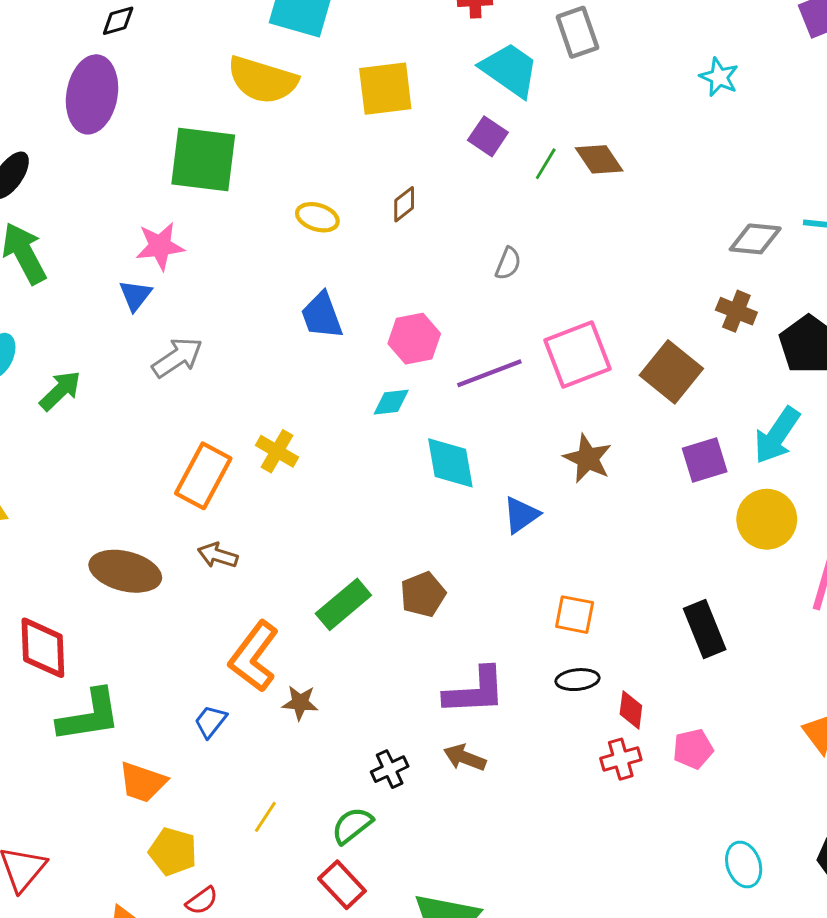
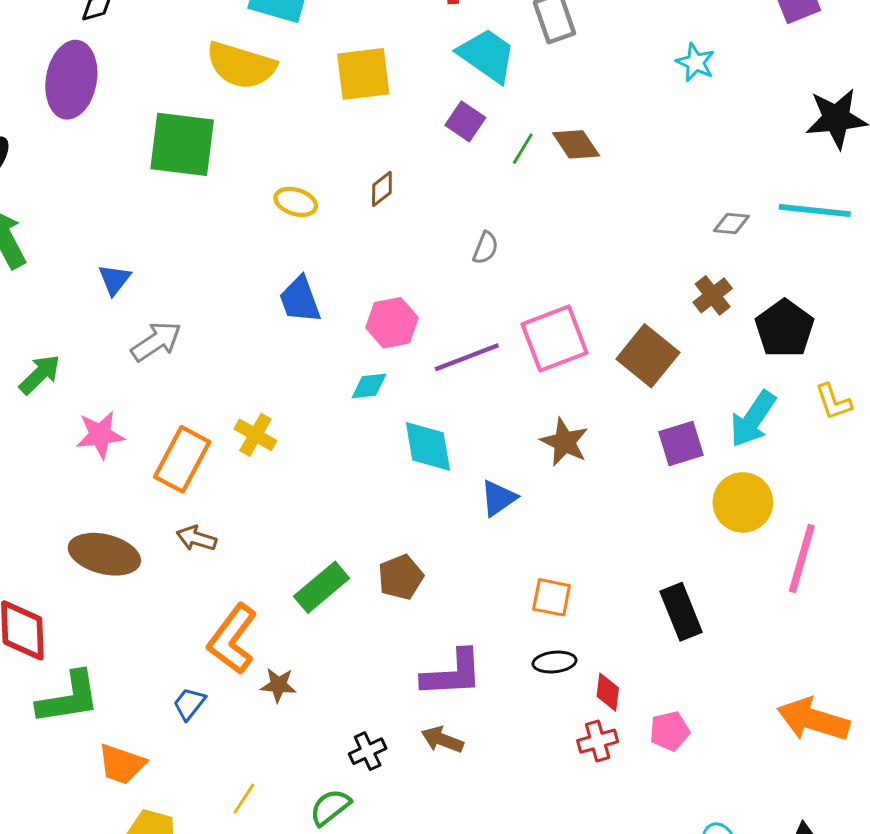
gray diamond: (755, 239) -> (731, 223), size x0.7
pink star: (160, 246) -> (100, 435), moved
brown cross: (736, 311) -> (713, 295), turned 30

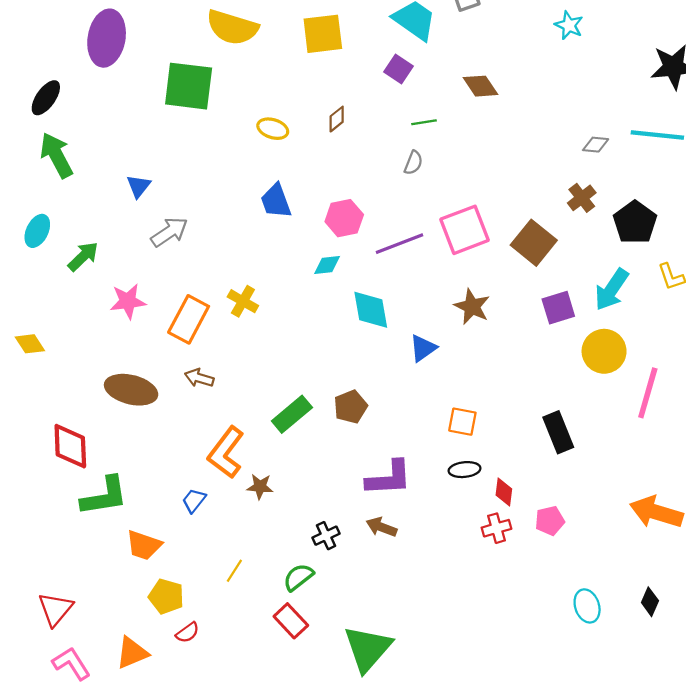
green line: (523, 149) -> (424, 122), moved, turned 50

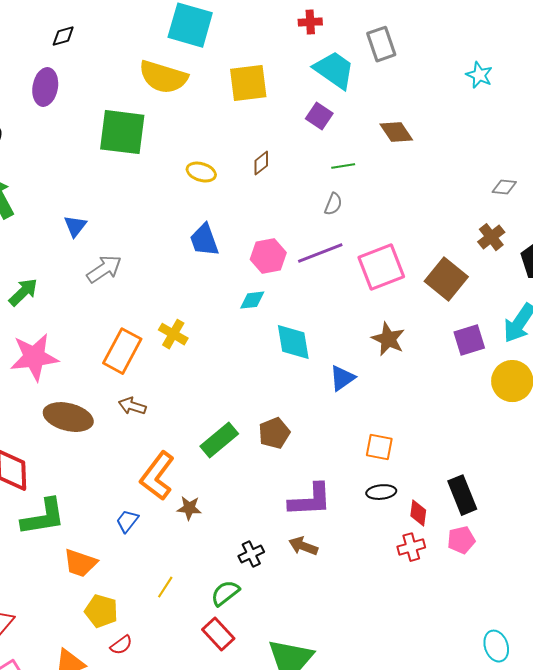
purple ellipse: (107, 38) -> (45, 87), size x0.7
purple line: (400, 244) -> (320, 253), moved
pink star: (128, 301) -> (34, 357), moved, size x1.4
black rectangle: (558, 432) -> (462, 495), moved
cyan ellipse: (587, 606) -> (496, 646), moved

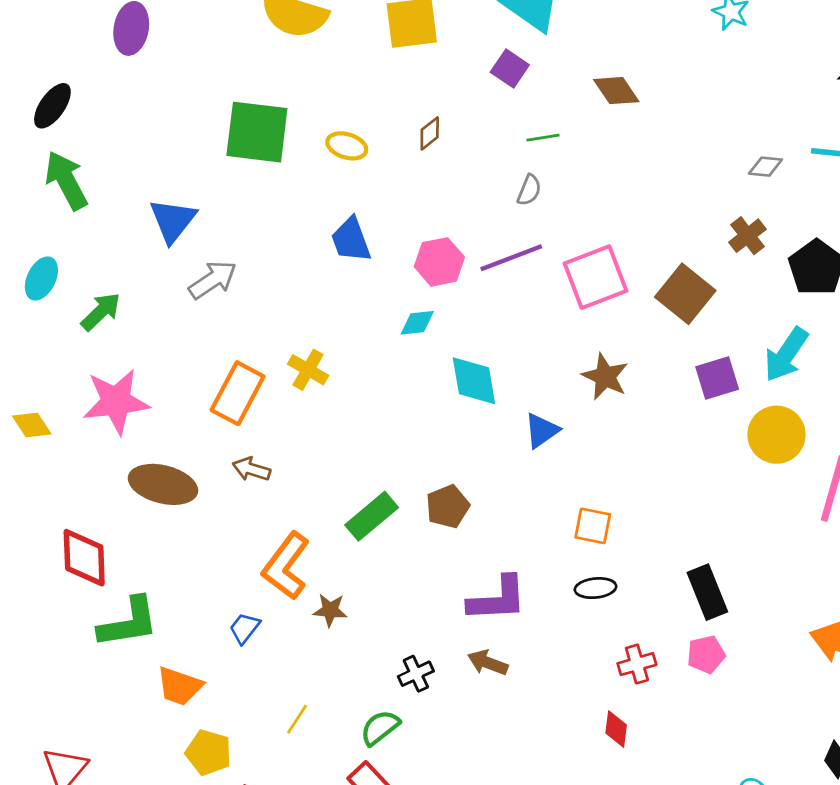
green square: (122, 132) -> (257, 132), moved
blue triangle: (75, 226) -> (173, 220), size x1.5
red diamond: (418, 513) -> (616, 729), moved

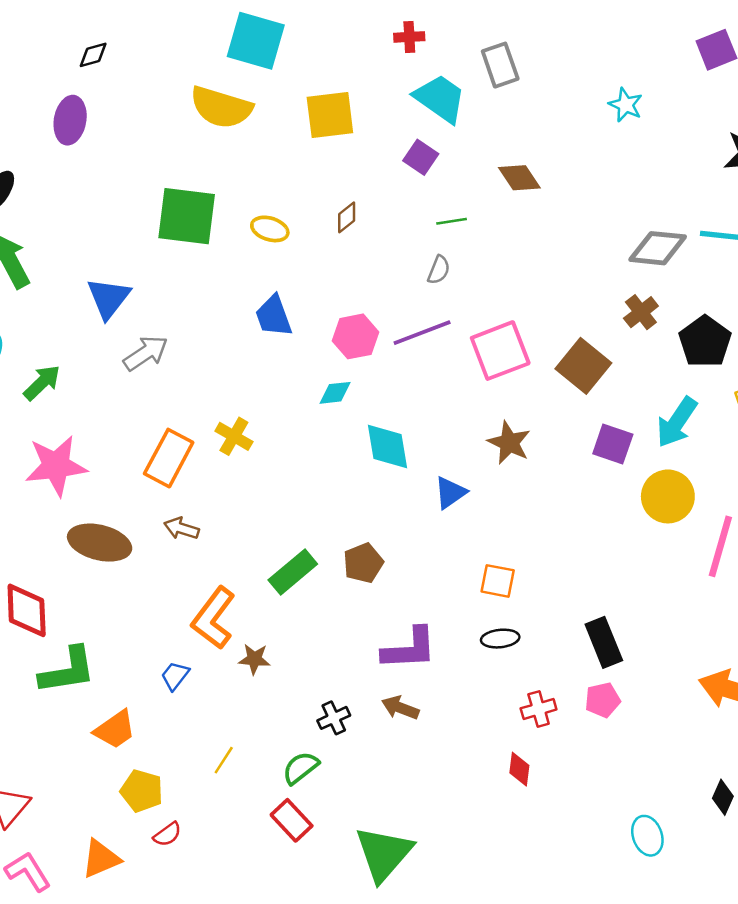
gray diamond: (765, 167) -> (658, 248), size x1.8
purple square: (717, 378) -> (613, 444), turned 36
orange trapezoid: (180, 686) -> (115, 729), turned -54

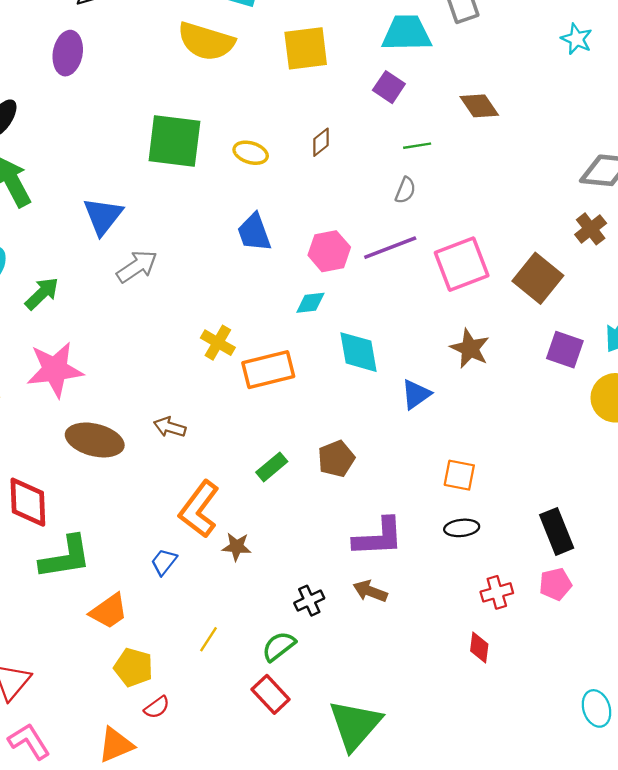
cyan trapezoid: (440, 98) -> (407, 33), turned -36
orange rectangle: (169, 458) -> (268, 370), moved, turned 48
green rectangle: (293, 572) -> (272, 467), size x0.7
orange triangle: (101, 859) -> (116, 745), moved

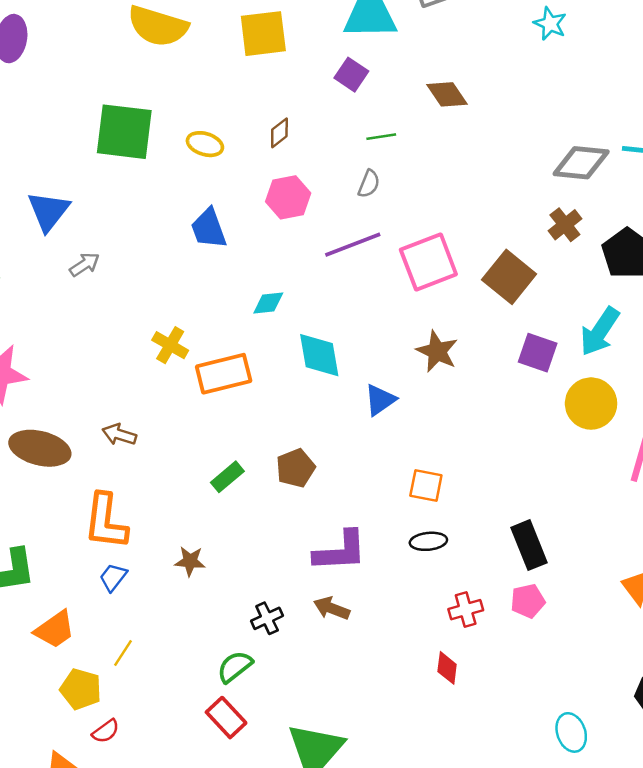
pink hexagon: (329, 251) -> (288, 197), moved
gray arrow: (137, 266) -> (85, 264), size x0.7
orange L-shape: (199, 509) -> (106, 521), moved, turned -30
yellow line: (208, 639) -> (123, 653), moved

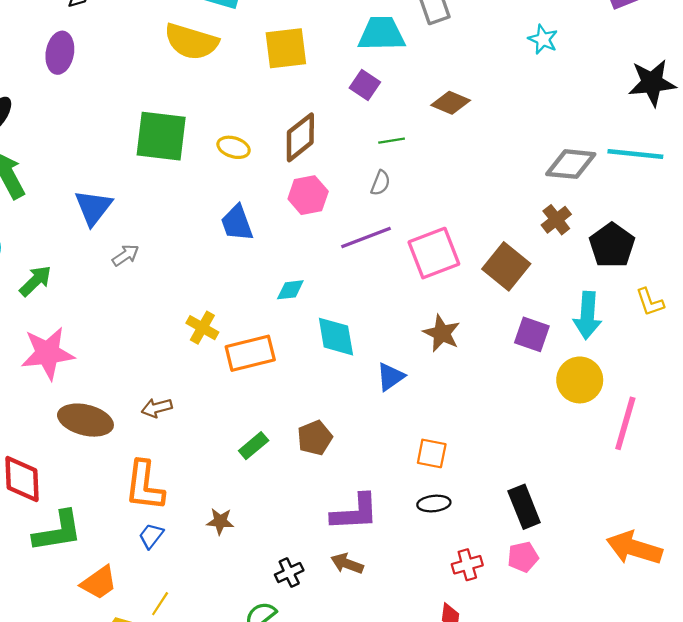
brown diamond: (447, 94) -> (451, 103), turned -33
brown diamond: (279, 133) -> (300, 137), size x1.8
cyan arrow: (600, 332) -> (587, 315), turned -30
brown arrow: (119, 435) -> (157, 408), turned -32

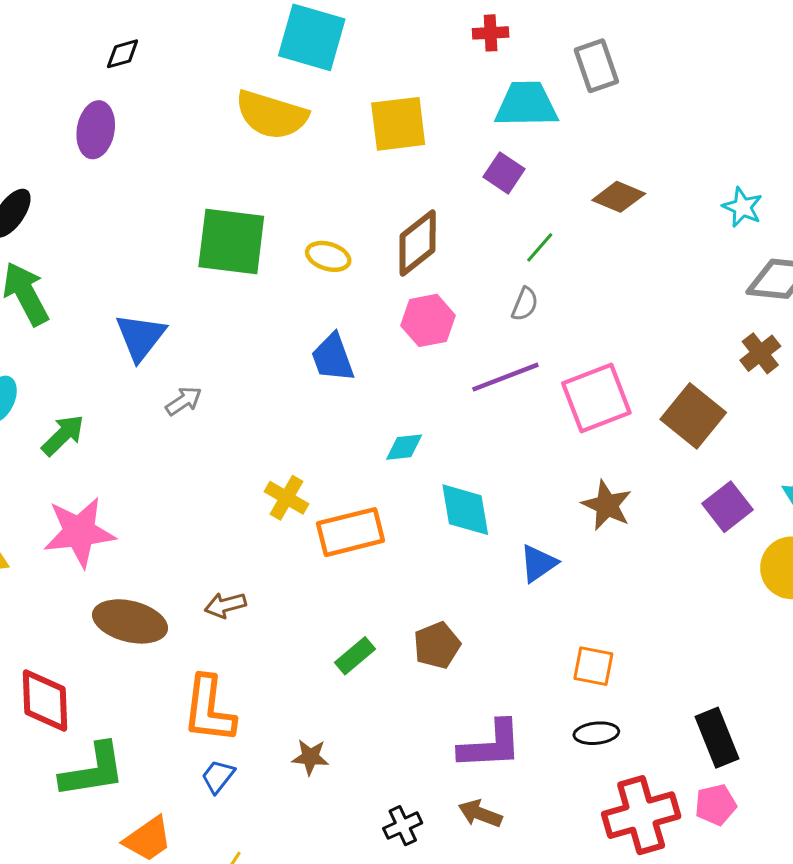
cyan star: (543, 39) -> (742, 207), moved
green line: (392, 141) -> (540, 247), turned -40
purple square: (532, 334) -> (727, 507), turned 33
red cross: (467, 565) -> (641, 815), size x1.8

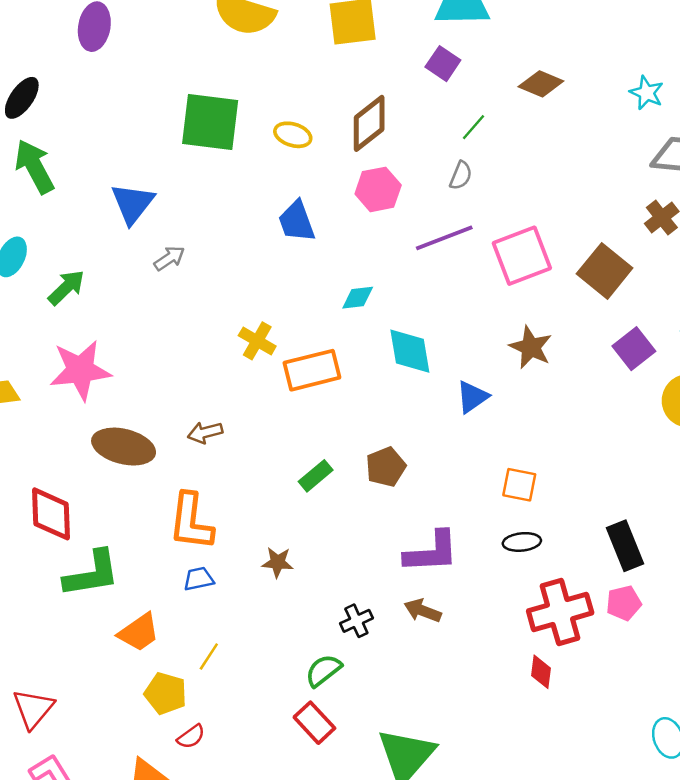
blue trapezoid: (218, 776) -> (199, 579), turned 40

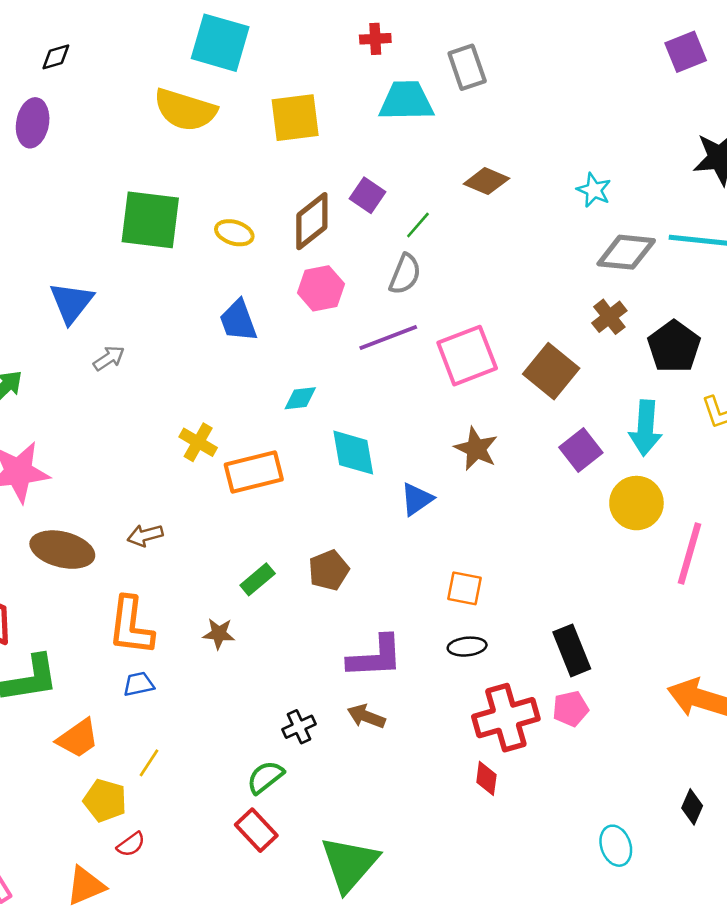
purple square: (443, 64) -> (368, 195), moved
gray semicircle: (461, 175) -> (405, 274), size x1.4
brown star: (278, 562) -> (219, 634), moved

